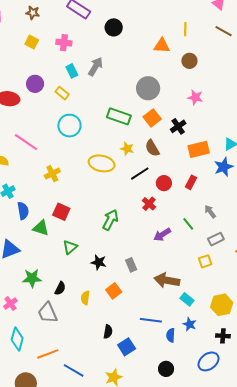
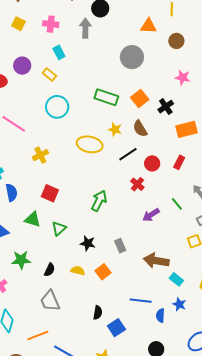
gray arrow: (96, 67) -> (85, 28), moved, turned -30
gray circle: (148, 88) -> (132, 57), moved
green triangle: (41, 228) -> (33, 219), moved
yellow semicircle: (85, 298) -> (78, 271), moved, turned 96
gray trapezoid: (48, 313) -> (50, 301), moved

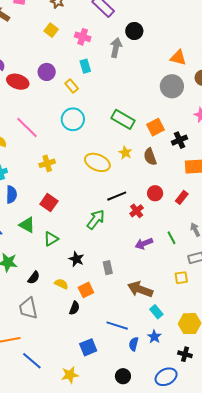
gray circle: (132, 57) -> (172, 86), moved
black line: (128, 154) -> (117, 196), moved
black semicircle: (98, 313) -> (74, 308), moved

